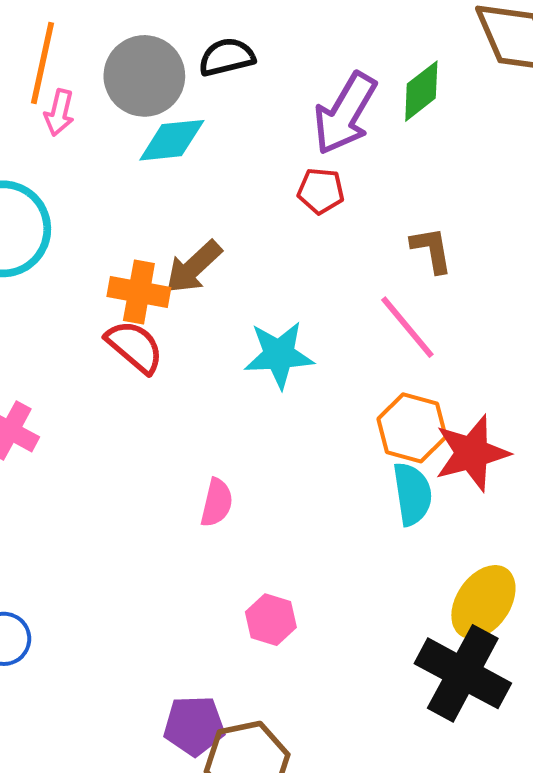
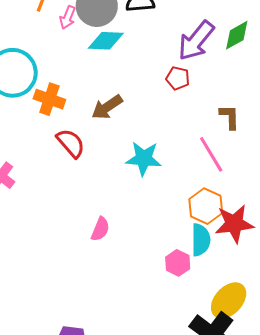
pink arrow: (59, 113) -> (68, 17), moved
orange cross: (139, 292) -> (49, 99), moved
pink hexagon: (271, 620) -> (178, 263), moved

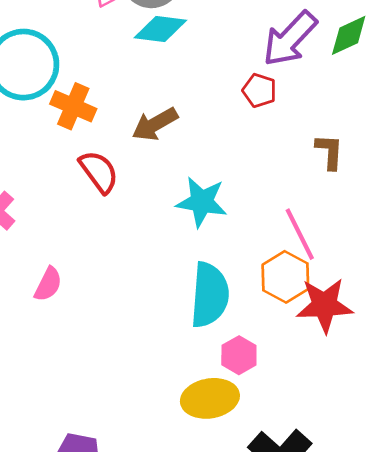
pink line: (211, 154) -> (300, 234), moved
pink semicircle: (100, 229) -> (48, 284), moved
cyan semicircle: (201, 240) -> (210, 295), moved, size x1.4
yellow ellipse: (229, 300) -> (210, 398), moved, turned 33

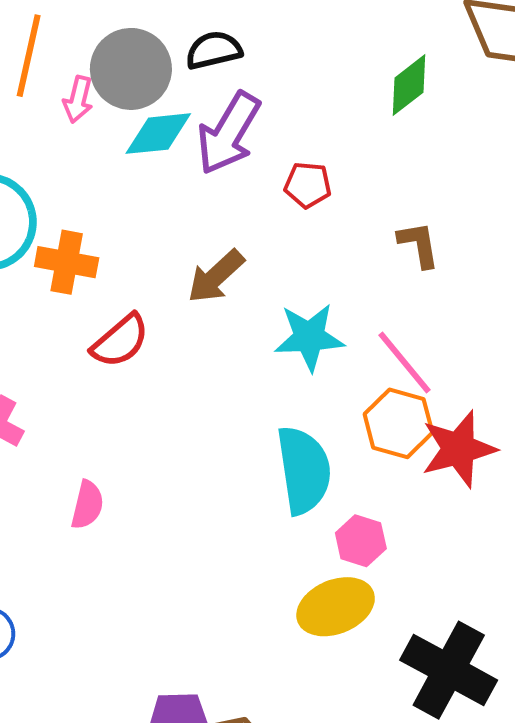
purple arrow: (290, 39) -> (229, 133), moved
brown arrow: (155, 124) -> (216, 276), moved
red semicircle: (99, 172) -> (120, 341), turned 99
cyan star: (202, 202) -> (309, 337), moved

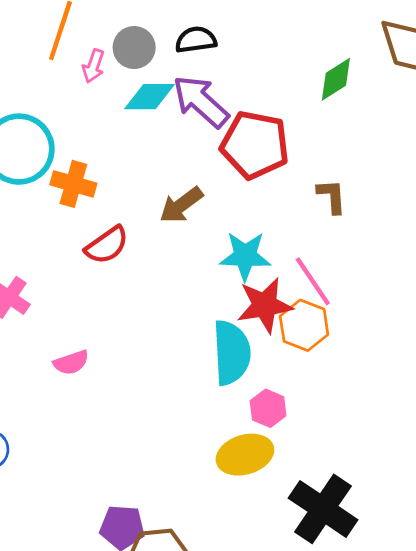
gray circle: (131, 69) -> (134, 48), size x0.7
purple arrow: (229, 133) -> (201, 101), turned 96
red pentagon: (308, 185) -> (255, 145), size x2.0
red star: (459, 449) -> (265, 305), moved
pink semicircle: (87, 505) -> (71, 362), turned 52

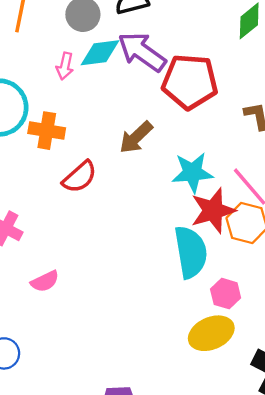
pink arrow: (93, 66) -> (65, 66), moved
pink semicircle: (71, 362) -> (45, 281), moved

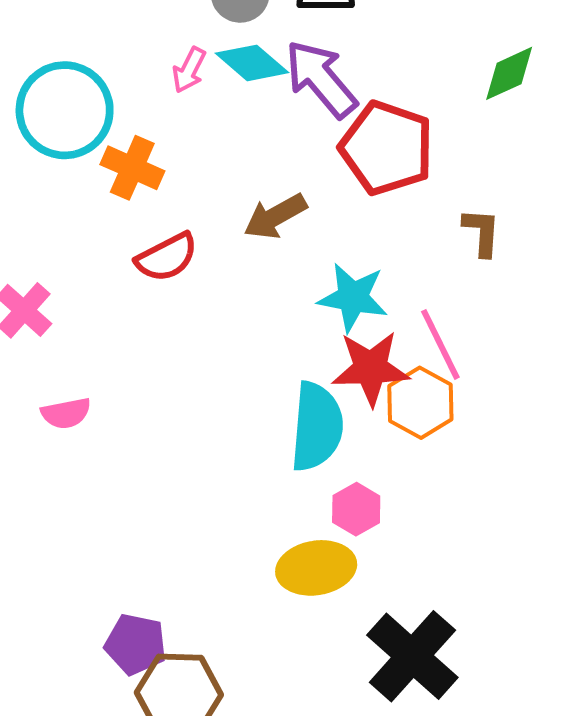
cyan diamond: (100, 53) -> (252, 63), turned 33

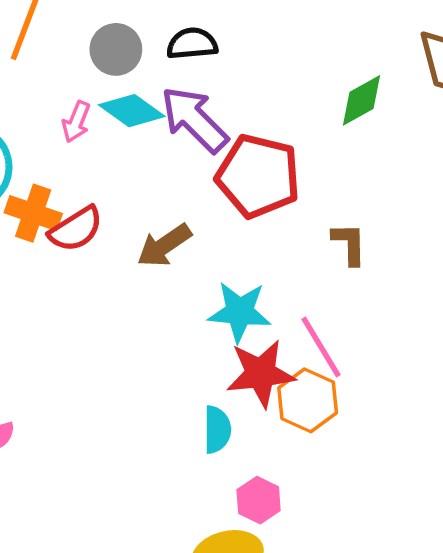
red semicircle: (167, 257) -> (76, 229), moved
cyan semicircle: (317, 427) -> (217, 430), size x0.6

